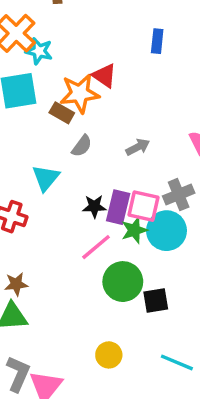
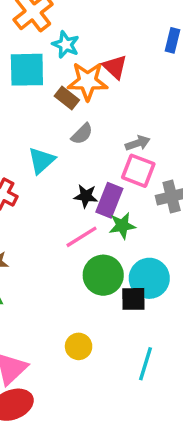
cyan star: (39, 51) -> (66, 45), moved
pink square: (143, 206) -> (138, 171), moved
cyan circle: (167, 231) -> (149, 278), moved
cyan line: (177, 362) -> (145, 364), turned 76

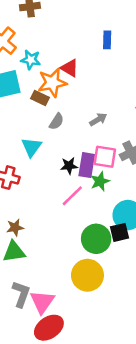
pink square: (138, 171) -> (105, 157), moved
green circle: (103, 275) -> (96, 239), moved
yellow circle: (79, 346) -> (87, 275), size x1.6

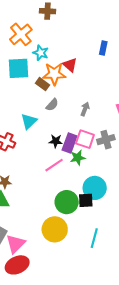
gray arrow: (98, 119) -> (85, 109), turned -48

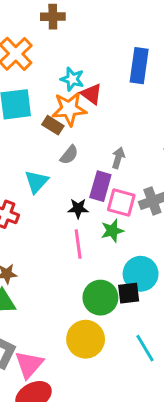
blue rectangle: (103, 48) -> (139, 66), size x1.6
cyan star: (41, 53) -> (72, 79), moved
purple rectangle: (70, 143) -> (100, 186), moved
pink line: (54, 165) -> (78, 244), turned -60
cyan line: (94, 238) -> (145, 348), turned -42

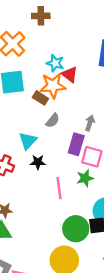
black star: (78, 208) -> (38, 162), moved

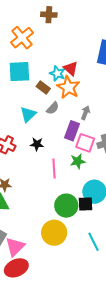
cyan star: (55, 63) -> (57, 73), moved
orange star: (53, 86) -> (68, 87), moved, turned 30
cyan triangle: (28, 141) -> (28, 114), moved

